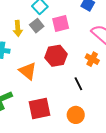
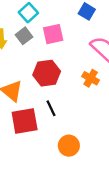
black line: (78, 84) -> (51, 108), moved
red square: (39, 109) -> (25, 121), moved

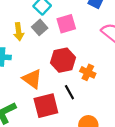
orange cross: (91, 78) -> (88, 72), moved

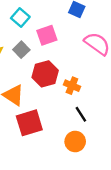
gray square: (40, 27) -> (21, 50), moved
black line: (69, 92) -> (81, 114), moved

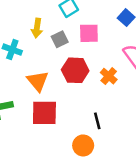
orange cross: (72, 86) -> (109, 76), moved

